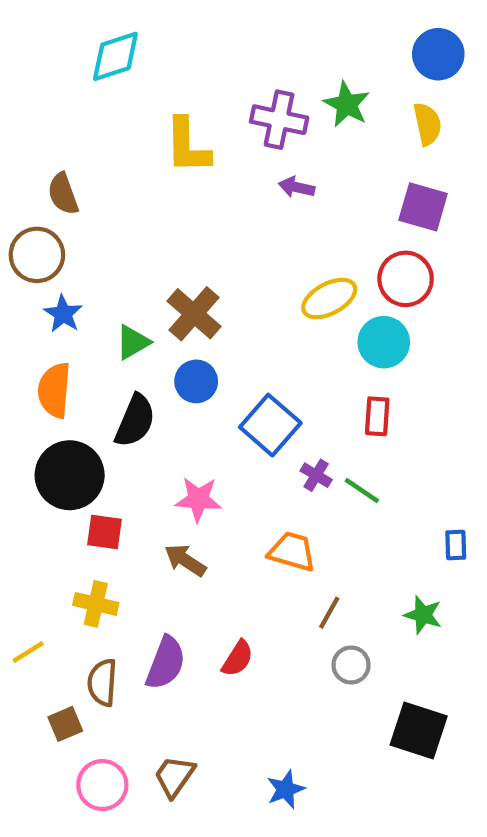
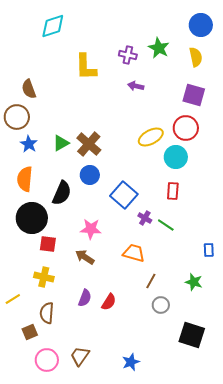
purple cross: (279, 120) -> (128, 55), size x0.7
green triangle: (133, 342) -> (61, 143), moved
purple semicircle: (166, 663) -> (85, 298), moved, size x0.7

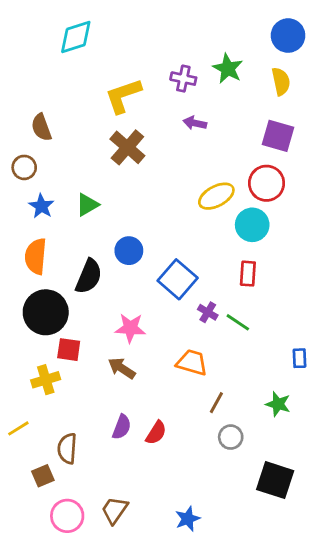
yellow L-shape: (86, 67) -> (123, 96), turned 72
brown circle: (17, 117) -> (24, 167), size x0.7
brown cross: (89, 144) -> (127, 147), moved
yellow cross: (44, 277) -> (46, 380), moved, turned -30

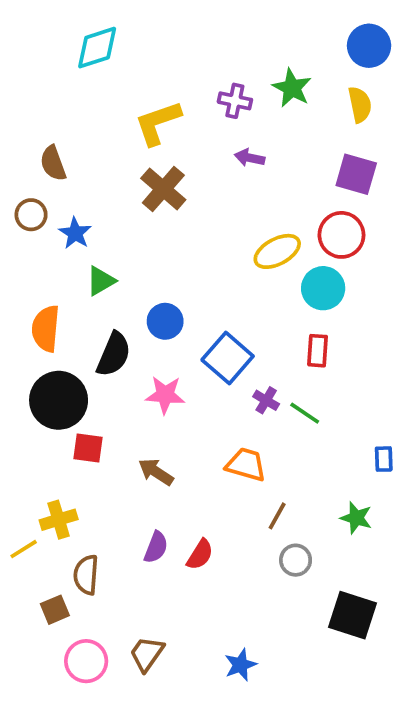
green triangle: (87, 205) -> (101, 281), moved
blue star: (41, 206) -> (75, 233), moved
pink star: (130, 328) -> (165, 395), moved
yellow cross: (46, 380) -> (59, 520), moved

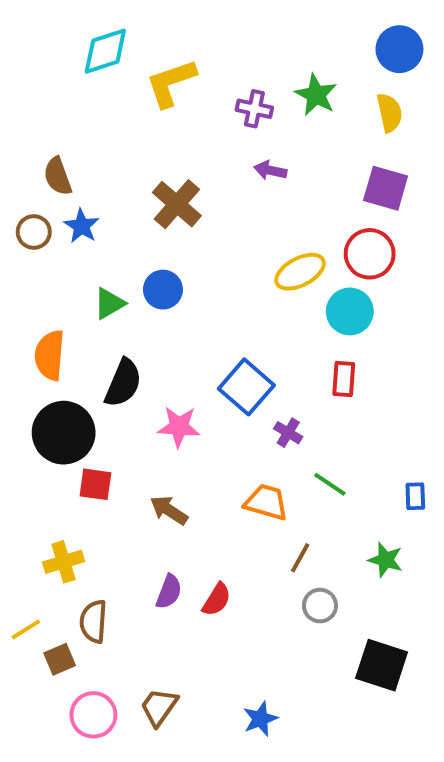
yellow L-shape: (158, 123) -> (171, 83), moved
blue star: (75, 233) -> (81, 226), moved
blue circle: (165, 321) -> (163, 290), moved
green line: (305, 413) -> (330, 484), moved
yellow line: (24, 549) -> (26, 629), moved

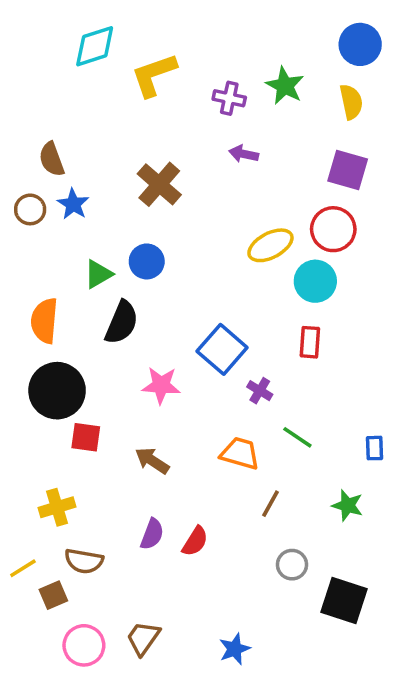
black semicircle: (123, 383) -> (122, 322), moved
gray circle: (320, 606) -> (292, 565), moved
brown semicircle: (93, 621) -> (84, 561), turned -84

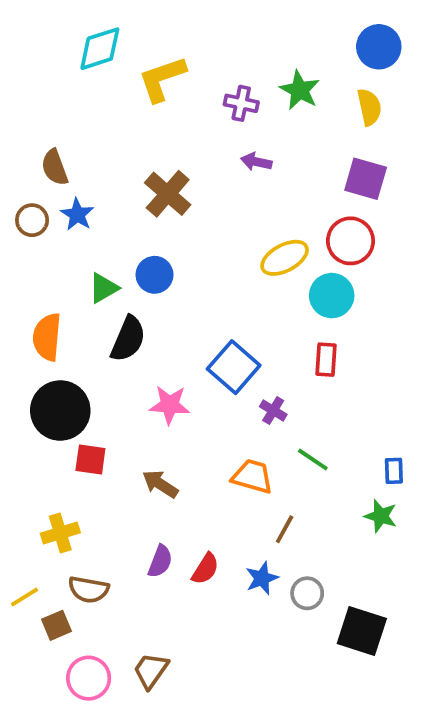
green star: (348, 505) -> (381, 516), moved
blue star: (235, 649) -> (262, 578), moved

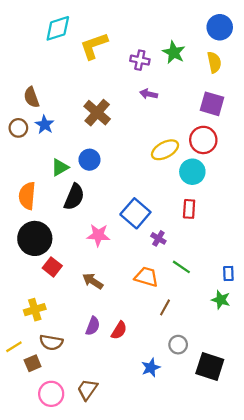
red square: (90, 459) -> (52, 267), turned 30
blue star: (262, 578) -> (151, 368), moved

